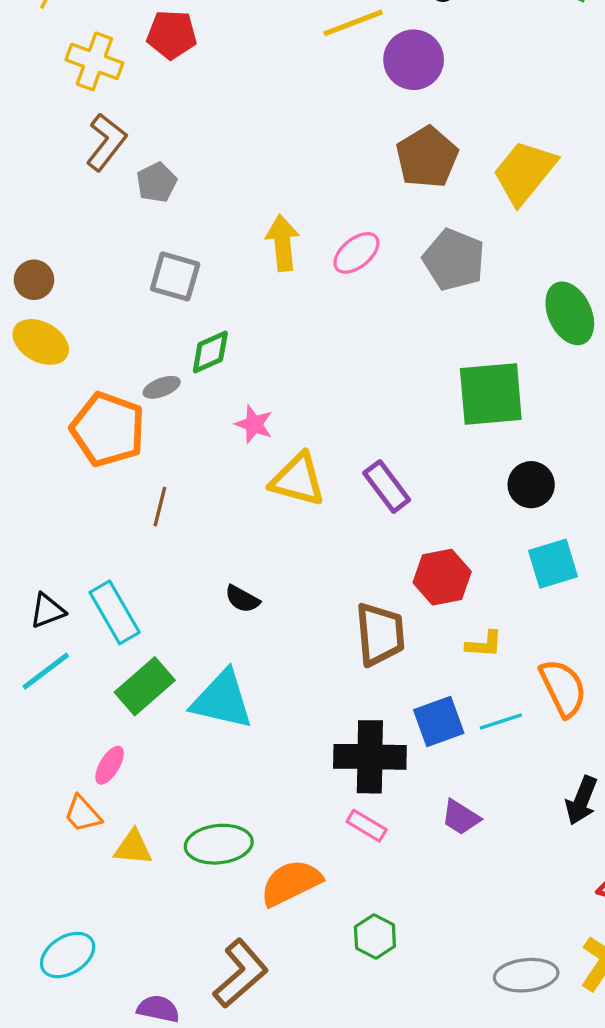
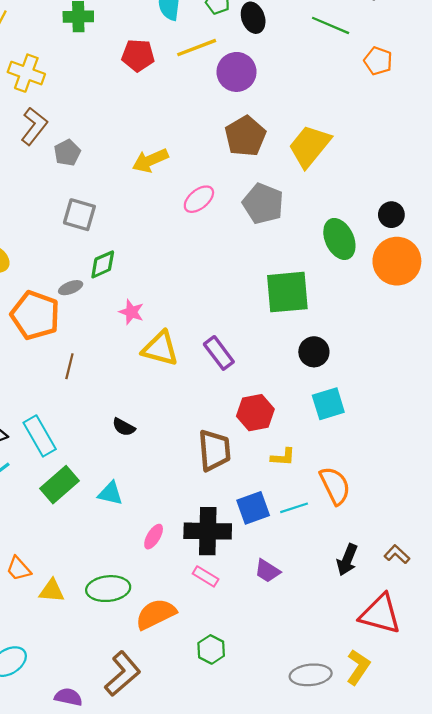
red pentagon: (172, 35) -> (138, 55), moved
yellow arrow: (283, 243) -> (150, 160), moved, turned -108
cyan triangle: (222, 700) -> (110, 493), size x0.6
pink ellipse: (110, 765) -> (154, 537), moved

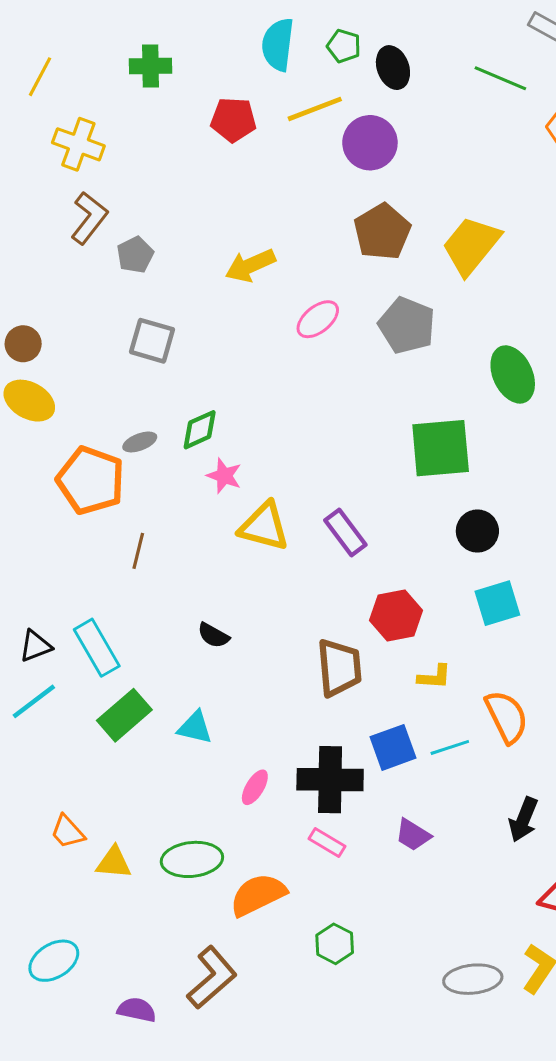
green diamond: (103, 264) -> (200, 430), moved

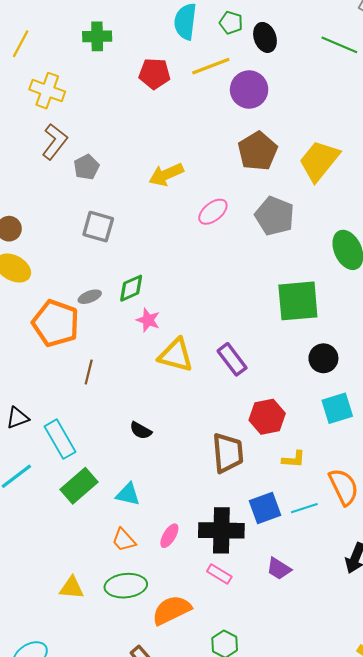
black triangle: (35, 646) -> (17, 418), moved
orange trapezoid: (68, 832) -> (124, 540), moved

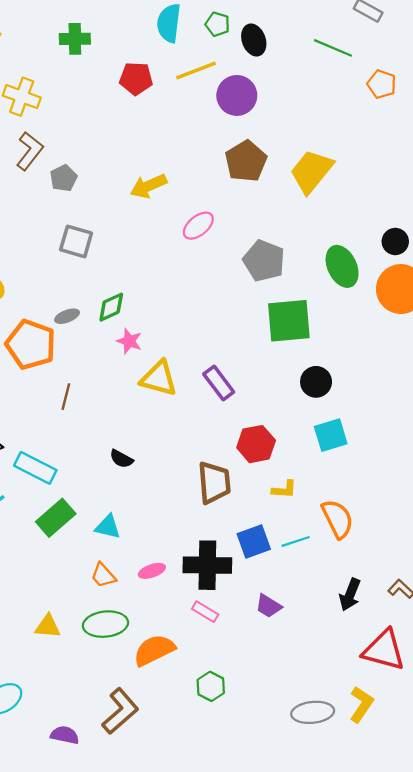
gray pentagon: (275, 216) -> (264, 261), moved
cyan rectangle: (60, 439) -> (35, 468), turned -33
pink ellipse: (169, 536) -> (152, 571), turned 40

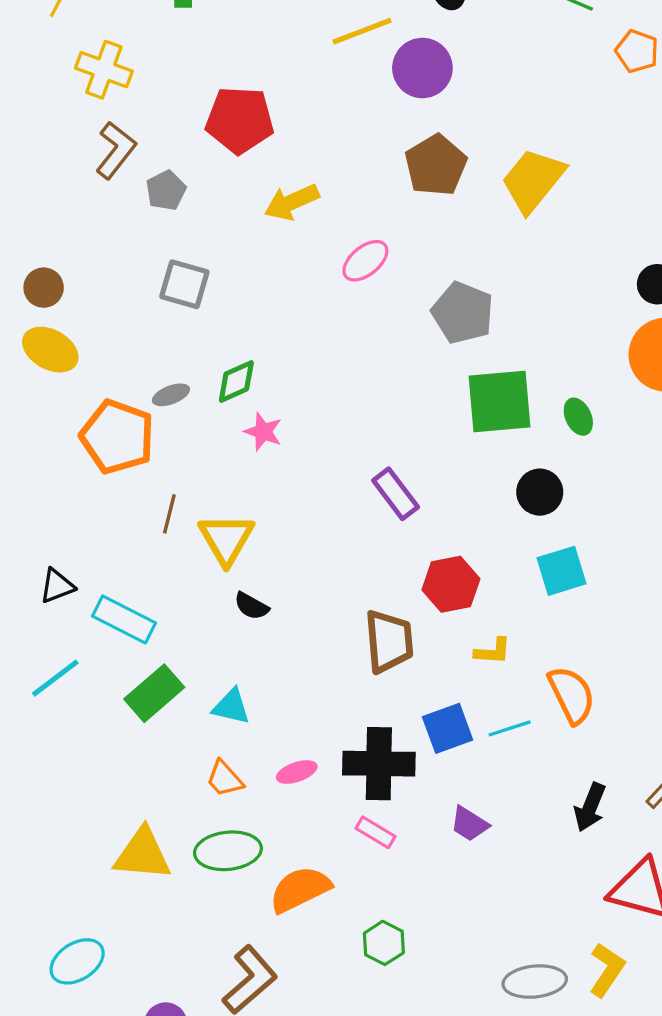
red pentagon: (136, 78) -> (240, 120), moved, size x1.4
green ellipse: (342, 266) -> (578, 417), moved, size x0.6
yellow triangle: (159, 378) -> (226, 539), moved, turned 45
yellow triangle: (48, 626) -> (142, 854), size x1.5

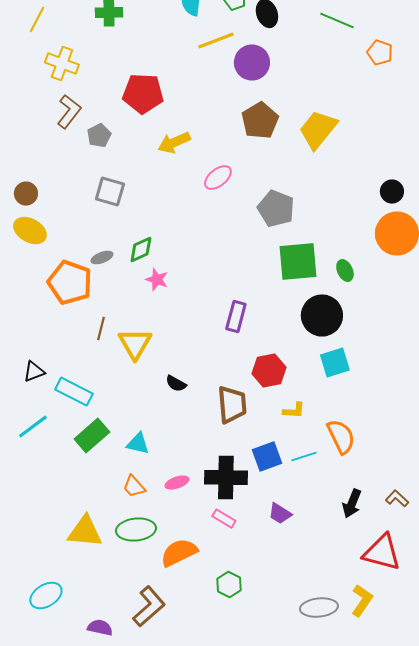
black circle: (540, 492) -> (322, 316), size x1.5
purple rectangle: (396, 494) -> (236, 317), turned 52
black semicircle: (251, 606) -> (176, 384), moved

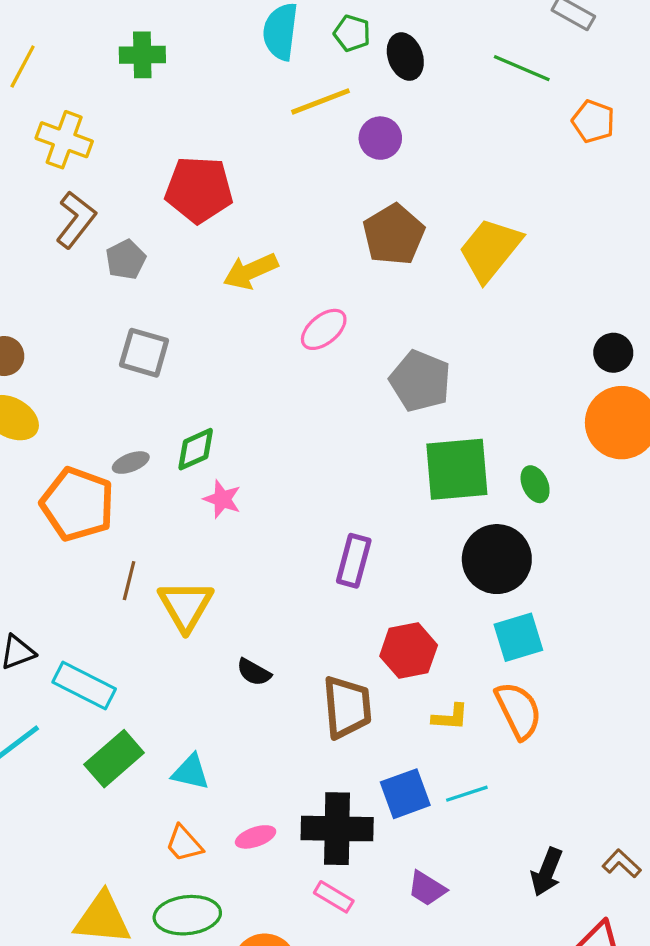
purple circle: (252, 63) -> (380, 138), size x0.7
orange semicircle: (341, 437) -> (518, 710), moved

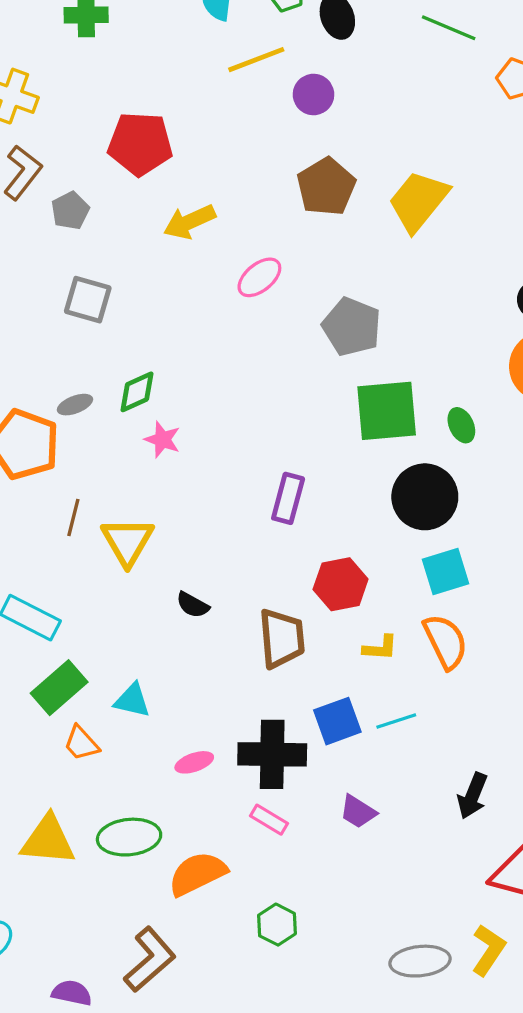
orange trapezoid: (184, 844) -> (81, 743), moved

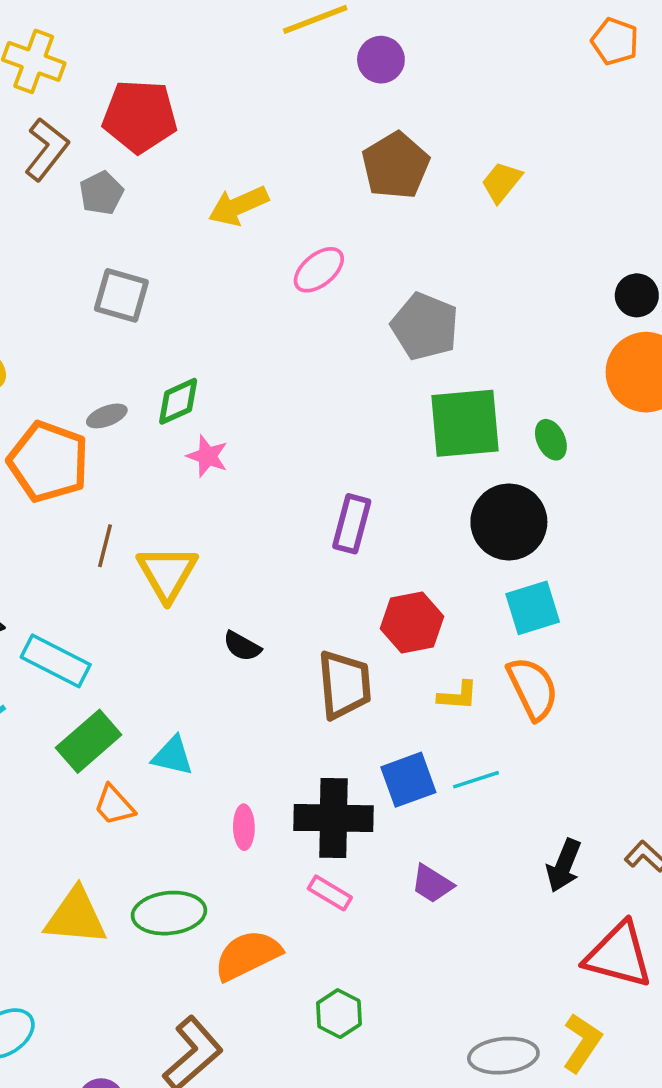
red pentagon: (140, 144) -> (140, 116), moved
yellow trapezoid: (418, 201) -> (502, 182), size x0.6
pink ellipse: (194, 762) -> (244, 827), turned -72

